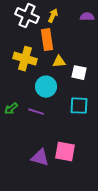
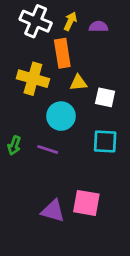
purple semicircle: (87, 17) -> (98, 27), moved
green arrow: (11, 109) -> (14, 145), turned -32

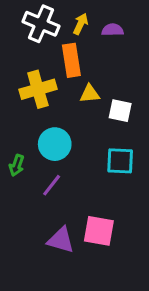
yellow cross: (33, 79) -> (38, 89), turned -32
cyan circle: (61, 116) -> (55, 144), moved
purple line: (48, 149) -> (52, 185), moved, turned -70

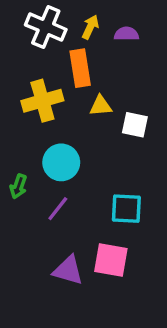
cyan square: (120, 161) -> (126, 209), moved

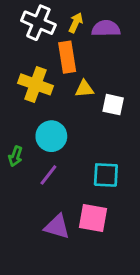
purple semicircle: (126, 34) -> (106, 28), size x1.4
yellow cross: (42, 101) -> (36, 84), turned 36

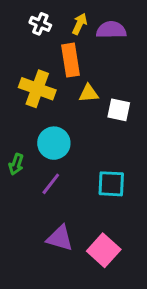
white cross: (38, 23) -> (40, 24), size x0.6
pink square: (93, 218) -> (104, 250), moved, turned 32

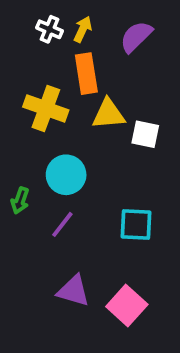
yellow arrow: (80, 24) -> (83, 29), moved
purple semicircle: (111, 30) -> (136, 37), turned -44
yellow triangle: (89, 93) -> (108, 114), size x1.4

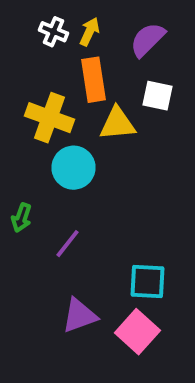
white square: (145, 134) -> (157, 96), moved
cyan circle: (66, 175) -> (74, 168), moved
cyan square: (136, 224) -> (147, 282), moved
purple triangle: (73, 291) -> (80, 316), turned -36

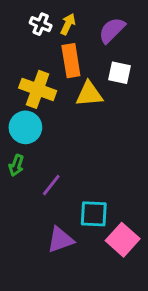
cyan circle: (74, 168) -> (25, 127), moved
cyan square: (147, 282) -> (94, 214), moved
pink square: (137, 332) -> (123, 240), moved

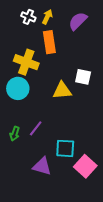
white square: (120, 73) -> (83, 77), moved
yellow triangle: (89, 94) -> (62, 91), moved
green arrow: (16, 165) -> (15, 134), moved
purple triangle: (60, 240) -> (42, 166), turned 36

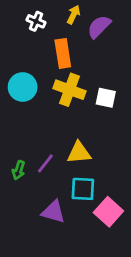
yellow arrow: (47, 17) -> (74, 15), moved
yellow cross: (26, 62) -> (70, 90), moved
cyan circle: (18, 88) -> (23, 87), moved
yellow triangle: (62, 91) -> (79, 153), moved

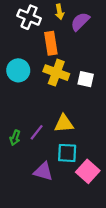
yellow arrow: (74, 15) -> (60, 12), turned 144
white cross: (36, 21) -> (29, 17), size x1.5

